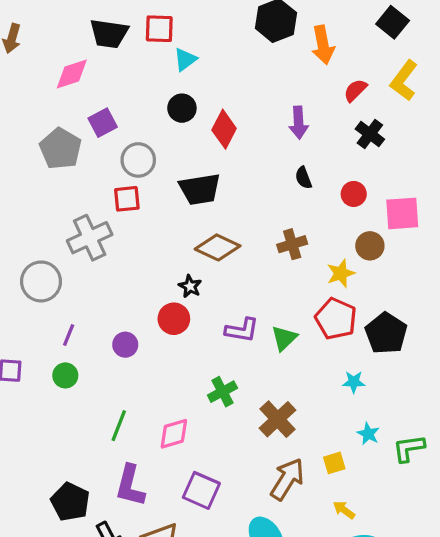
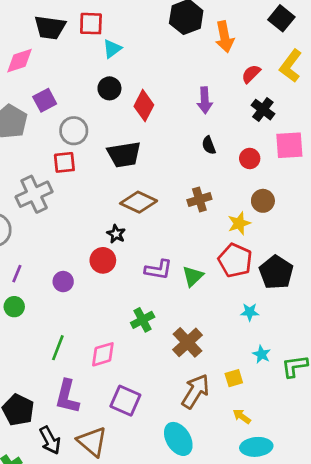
pink square: (402, 213) -> (289, 145), moved

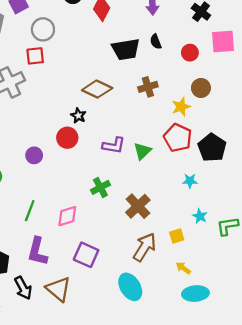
black trapezoid: (124, 155) -> (126, 49), moved

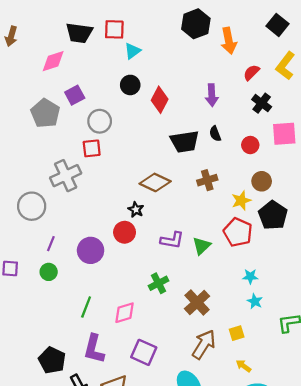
black pentagon: (212, 148) -> (273, 215), moved
purple circle: (34, 155) -> (91, 250), size x1.5
cyan star: (200, 216) -> (255, 301), moved

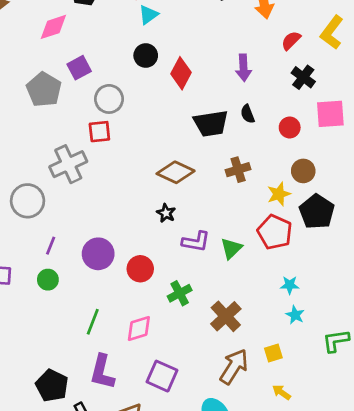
black star: (136, 210) -> (166, 213), moved
red circle: (125, 232) -> (140, 269), moved

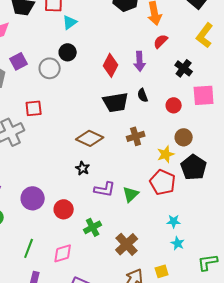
red semicircle: (291, 41) -> (161, 41), moved
red diamond: (181, 73) -> (111, 65), moved
gray circle: (109, 99) -> (50, 68), moved

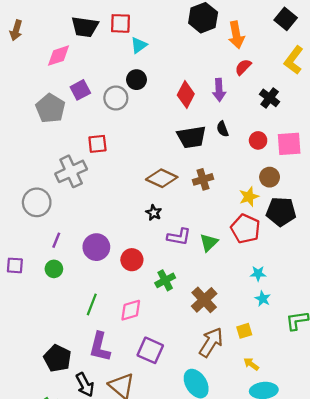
pink square: (204, 95) -> (289, 144), moved
brown cross: (136, 136) -> (203, 179), moved
black pentagon: (194, 167) -> (281, 212), turned -30

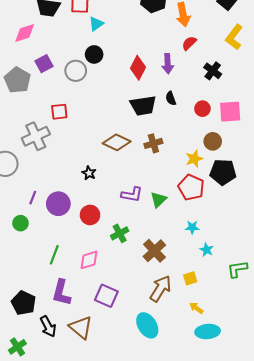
black star: (154, 213) -> (89, 173), moved
purple line: (56, 240) -> (33, 198), moved
cyan star: (258, 273) -> (192, 227), moved

